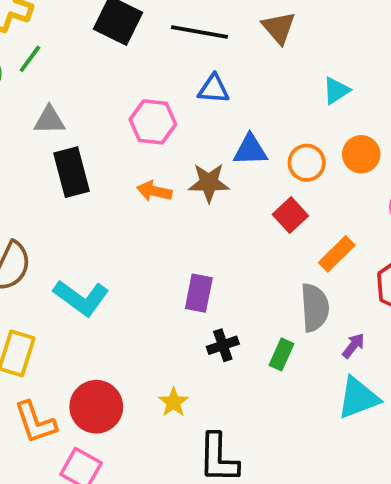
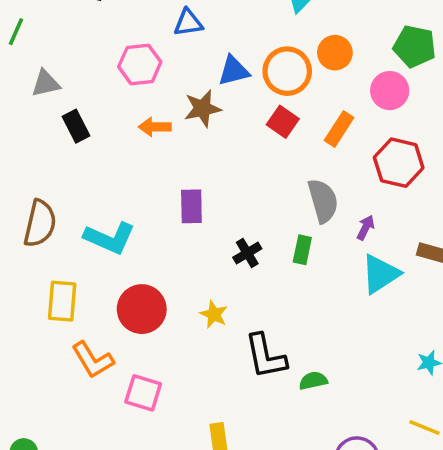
orange circle: (307, 163) -> (287, 71), size x1.4
black rectangle: (72, 172) -> (76, 126), size x0.7
orange rectangle: (337, 254) -> (339, 129), moved
purple rectangle: (199, 293) -> (191, 206), moved
red circle: (96, 407) -> (142, 309), moved

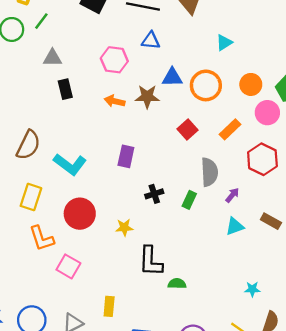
orange circle: (335, 53) -> (251, 84), moved
red square: (283, 122) -> (187, 130), moved
cyan triangle: (380, 274) -> (235, 226), size x0.7
yellow star: (214, 314) -> (124, 227), turned 30

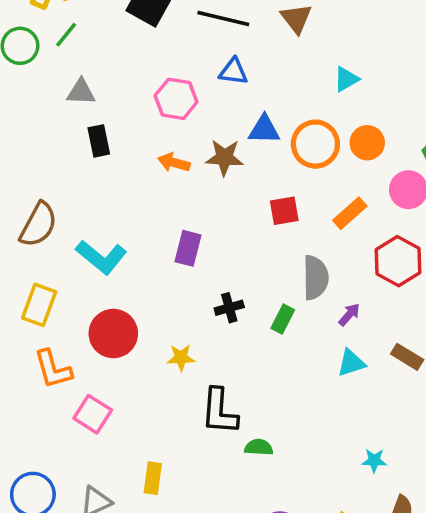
orange circle: (251, 84) -> (367, 143), moved
red square: (187, 130) -> (284, 211), turned 30

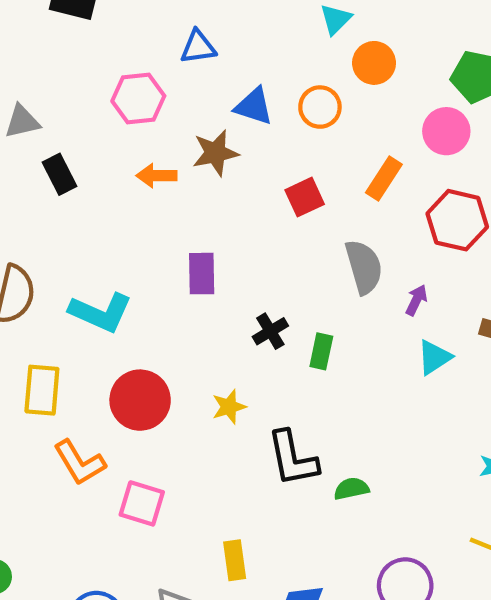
blue triangle: (264, 129) -> (254, 106), turned 32
orange circle: (367, 143) -> (374, 63), moved
orange circle: (315, 144) -> (320, 107), size x0.7
green rectangle: (283, 319) -> (321, 351), moved

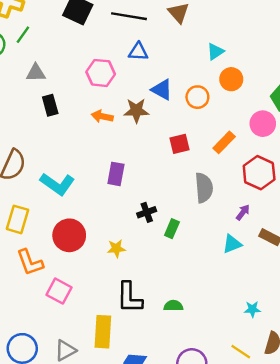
purple arrow: (416, 300) -> (243, 212), moved
black L-shape: (293, 458) -> (129, 298), moved
yellow rectangle: (235, 560) -> (103, 332), size x1.5

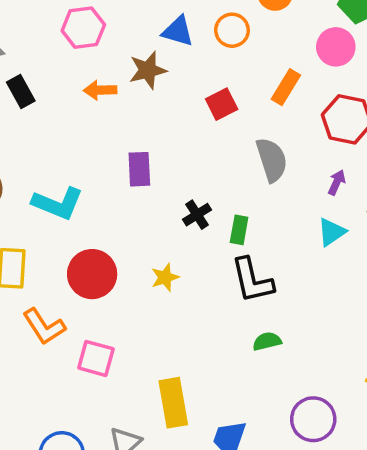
black L-shape: (129, 298) -> (252, 280), moved

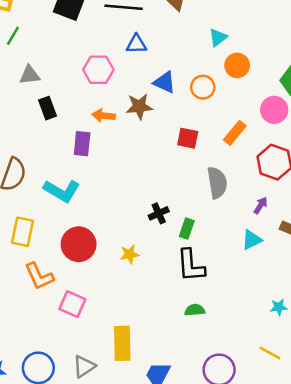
red square: (222, 104) -> (188, 138), turned 30
purple rectangle: (139, 169) -> (82, 144), moved

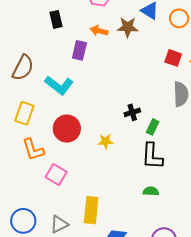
red square: (188, 138) -> (173, 58), moved

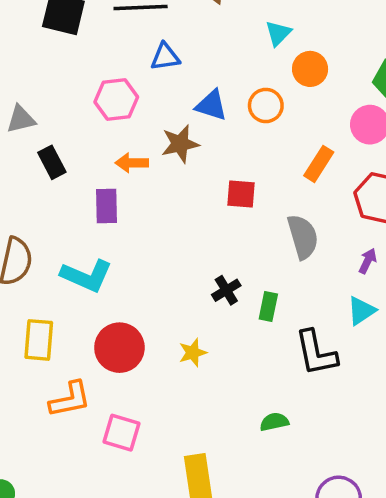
red square: (173, 58) -> (241, 194), moved
orange L-shape: (33, 150) -> (70, 399), turned -70
black L-shape: (152, 156) -> (316, 353), moved
green semicircle: (151, 191) -> (274, 422), moved

